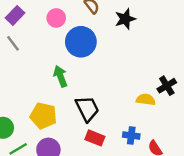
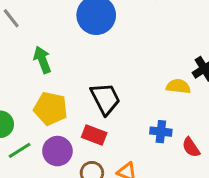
green arrow: (60, 76) -> (42, 60), moved
red rectangle: (95, 138) -> (94, 135), moved

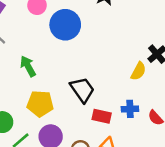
yellow semicircle: (178, 86) -> (138, 71), turned 120
red rectangle: (94, 135) -> (102, 116), moved

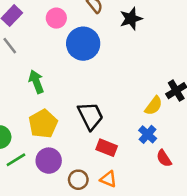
yellow pentagon: (40, 104) -> (43, 124), turned 30
blue cross: (130, 109) -> (148, 134), moved, turned 35

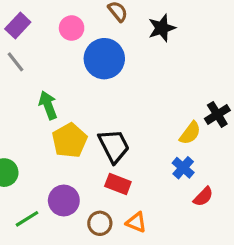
yellow pentagon: (43, 124) -> (70, 140), moved
red rectangle: (107, 148) -> (118, 184), moved
red semicircle: (164, 158) -> (203, 197), turned -102
green line: (16, 160) -> (27, 219), moved

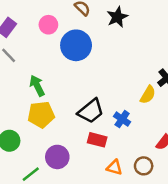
yellow pentagon: (70, 140) -> (41, 115), moved, turned 30
black trapezoid: (114, 146) -> (91, 111), turned 84
blue cross: (183, 168) -> (122, 119), moved
brown circle: (100, 223) -> (144, 166), moved

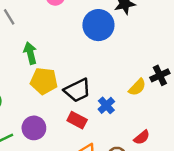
blue circle: (76, 45) -> (98, 25), moved
yellow pentagon: (41, 115) -> (44, 81), moved

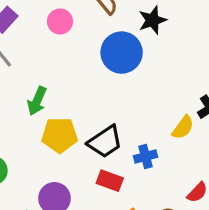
green arrow: (30, 53) -> (37, 101), turned -135
blue cross: (106, 105) -> (146, 156), turned 35

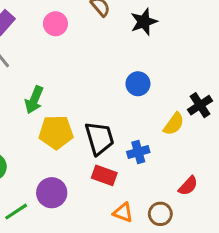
blue circle: (122, 53) -> (138, 84), moved, size x0.6
black trapezoid: (105, 142) -> (99, 138), turned -72

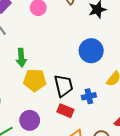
blue circle: (138, 84) -> (91, 51), size x1.5
green arrow: (34, 100) -> (21, 58), turned -30

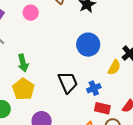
yellow pentagon: (35, 80) -> (23, 89), moved, turned -30
red rectangle: (65, 111) -> (102, 108), moved

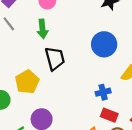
green arrow: (23, 63) -> (42, 29), moved
black trapezoid: (68, 82) -> (55, 59), moved

